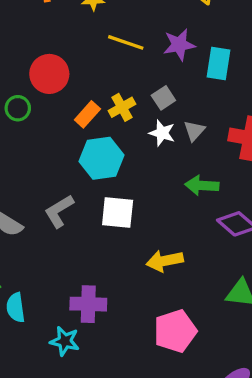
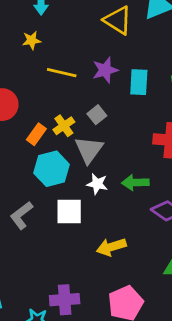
gray triangle: (194, 131) -> (89, 150), moved, size x1.6
white star: (162, 133) -> (97, 184), moved
purple cross: (88, 304) -> (65, 300), moved

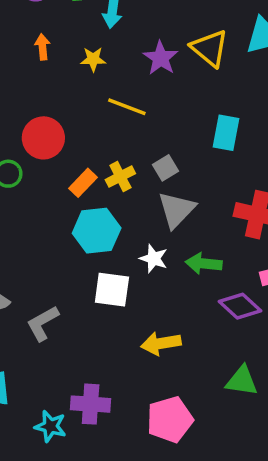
purple star: (105, 70) -> (161, 58), moved, turned -30
gray triangle: (89, 150) -> (176, 210), moved
gray L-shape: (21, 215) -> (43, 323), moved

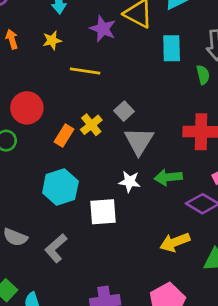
cyan rectangle: (226, 133) -> (172, 48), moved
cyan hexagon: (97, 231) -> (60, 187), moved
yellow arrow: (161, 343) -> (175, 242), moved

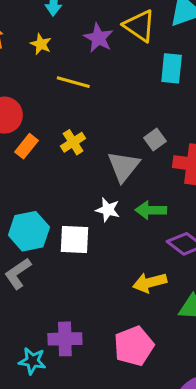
yellow star: (52, 40) -> (41, 44), turned 30
gray square: (124, 111) -> (155, 140), moved
orange rectangle: (64, 136) -> (27, 146), moved
cyan hexagon: (60, 187) -> (29, 231), moved

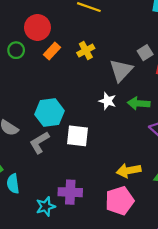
white square: (75, 239) -> (78, 136), moved
yellow arrow: (150, 283) -> (129, 171), moved
cyan star: (32, 361) -> (46, 206), turned -30

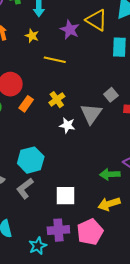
white star: (107, 101) -> (67, 125), moved
green arrow: (139, 103) -> (110, 174), moved
white square: (78, 136) -> (65, 196), moved
pink pentagon: (120, 201) -> (90, 232), moved

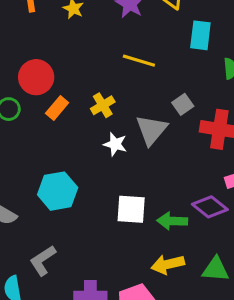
yellow line: (55, 60) -> (139, 61), moved
gray L-shape: (25, 188) -> (43, 260), moved
white square: (65, 196) -> (131, 209), moved

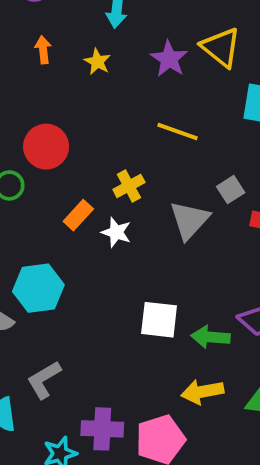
orange rectangle: (57, 108) -> (78, 215), moved
white star: (115, 144) -> (116, 232), moved
cyan hexagon: (58, 191) -> (38, 288), moved

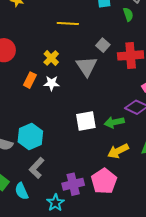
cyan hexagon: (38, 288) -> (30, 136), moved

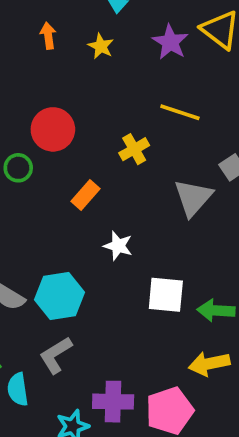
yellow cross: (51, 58) -> (134, 149), moved
white star: (52, 83) -> (118, 246), moved

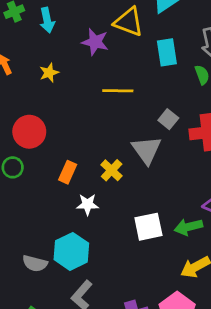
yellow star: (101, 46) -> (49, 73), moved, turned -30
yellow cross: (134, 149) -> (112, 170), moved
white star: (118, 246) -> (87, 204), moved

